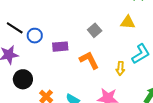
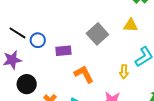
gray square: (95, 30) -> (97, 34), size x1.5
orange L-shape: (89, 60) -> (84, 74), moved

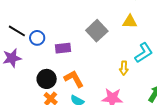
orange L-shape: (84, 74) -> (74, 79), moved
black circle: (27, 84) -> (47, 79), moved

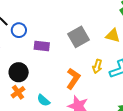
yellow arrow: (124, 68) -> (97, 66), moved
orange L-shape: (74, 79) -> (73, 79), moved, turned 50

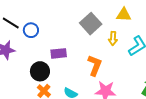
purple rectangle: (42, 46) -> (59, 53), moved
yellow arrow: (97, 66) -> (113, 38), moved

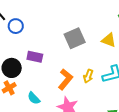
yellow arrow: (113, 38) -> (88, 76), moved

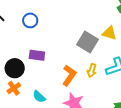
blue circle: (16, 26) -> (30, 20), moved
gray square: (75, 38) -> (87, 42), moved, turned -30

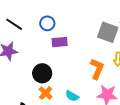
purple rectangle: (37, 55) -> (60, 42), moved

